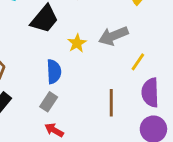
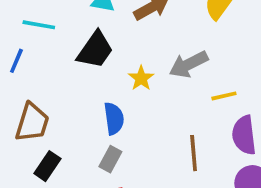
yellow line: (138, 62) -> (224, 96), turned 48

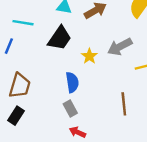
gray rectangle: (110, 159) -> (70, 109), turned -56
black rectangle: (47, 166) -> (16, 116), moved

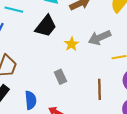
blue semicircle: (72, 82) -> (31, 100), moved
gray rectangle: (70, 109) -> (60, 77), moved

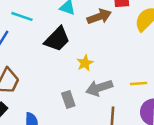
gray arrow: (100, 38) -> (99, 88), moved

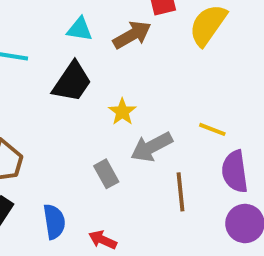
yellow line: (139, 84) -> (212, 129), turned 35

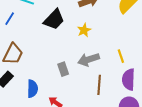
yellow star: (122, 112) -> (84, 30), moved
yellow line: (212, 129) -> (121, 56), turned 40

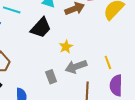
yellow star: (84, 30) -> (66, 47), moved

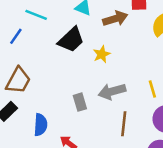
yellow star: (66, 47) -> (102, 54), moved

